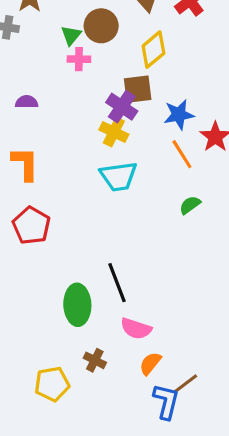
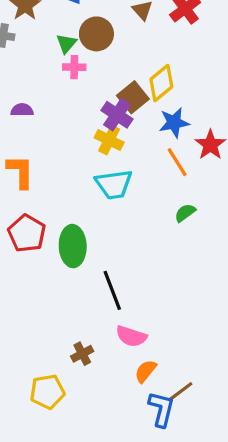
yellow diamond: (153, 50) -> (161, 83), moved
brown square: (138, 89) -> (133, 97), turned -32
green ellipse: (77, 305) -> (73, 246), moved
brown cross: (95, 360) -> (82, 354), moved, turned 35

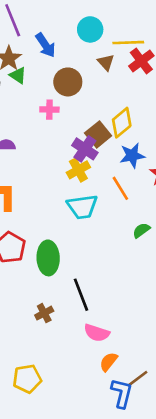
green triangle: (66, 43) -> (18, 75), moved, turned -36
yellow cross: (109, 140) -> (78, 170), turned 35
orange line: (177, 162) -> (120, 188), moved
brown cross: (82, 354) -> (44, 313), moved

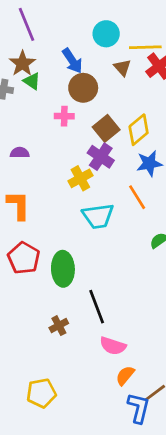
blue arrow: (45, 45) -> (72, 61), moved
brown square: (98, 134) -> (106, 128), moved
yellow cross: (78, 170) -> (80, 178), moved

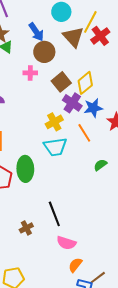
yellow line: (145, 47) -> (90, 22), turned -60
brown triangle: (122, 68) -> (73, 37), size x1.6
purple cross: (101, 157) -> (72, 103), moved
yellow cross: (80, 178) -> (54, 122), moved
green ellipse: (63, 269) -> (25, 169), moved

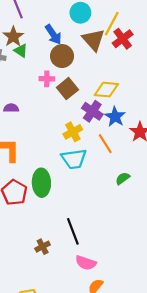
brown square: (61, 82) -> (67, 89), moved
yellow diamond: (85, 83) -> (106, 90), turned 45
blue star: (93, 108) -> (115, 117), turned -30

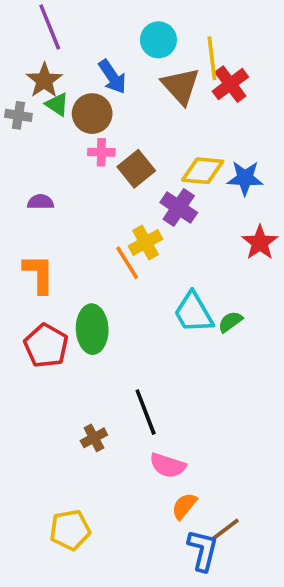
yellow line: (112, 24) -> (212, 58), turned -35
brown circle: (62, 56) -> (92, 114), moved
blue star: (115, 117) -> (245, 178), moved, turned -30
orange line: (105, 144) -> (127, 263), moved
cyan trapezoid: (74, 159) -> (193, 313), moved, turned 68

